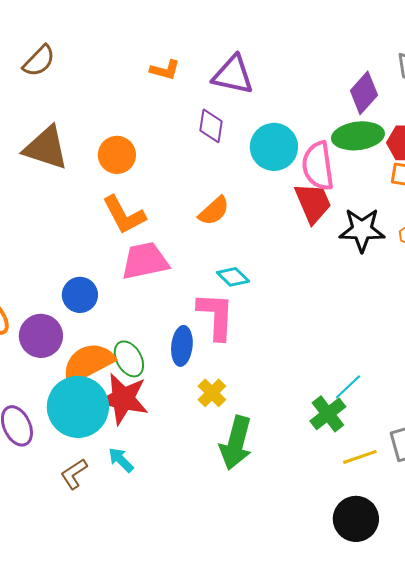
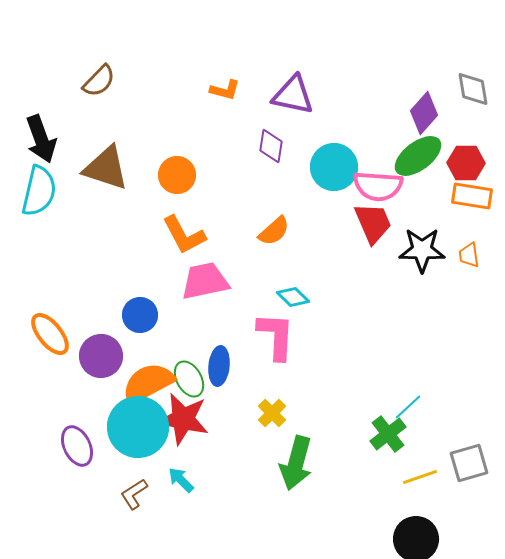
green ellipse: (358, 136) -> (418, 156), turned -30
pink semicircle: (318, 166) -> (378, 186), turned -78
blue ellipse: (182, 346) -> (219, 366), moved

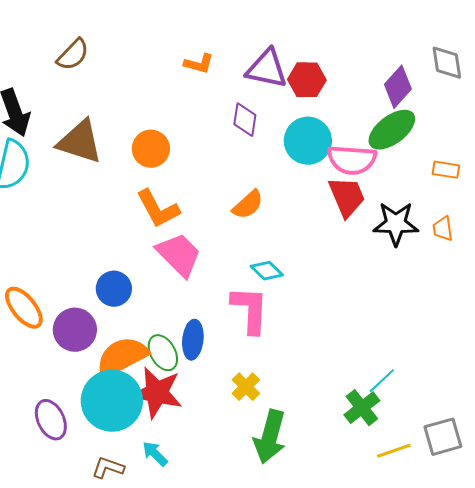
red hexagon: (466, 163) -> (307, 80), moved
orange rectangle: (472, 196) -> (446, 170), size x0.7
pink trapezoid: (205, 281) -> (179, 255), turned 57
brown L-shape: (134, 494) -> (108, 468), turned 52

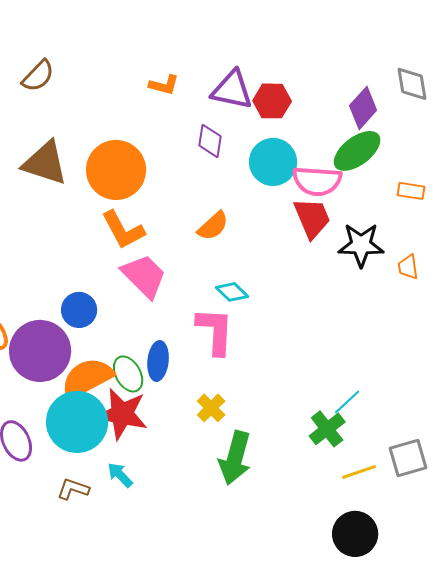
orange circle: (151, 149) -> (116, 170), size x1.6
orange trapezoid: (443, 229) -> (408, 267), moved
purple circle: (75, 330) -> (40, 351), size x1.4

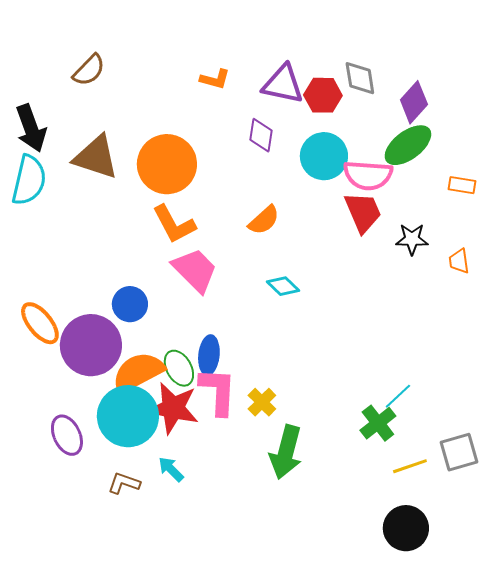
gray diamond: (412, 84) -> (360, 78), moved
black star: (361, 245) -> (412, 239), size x0.7
pink L-shape: (215, 331) -> (218, 391), moved

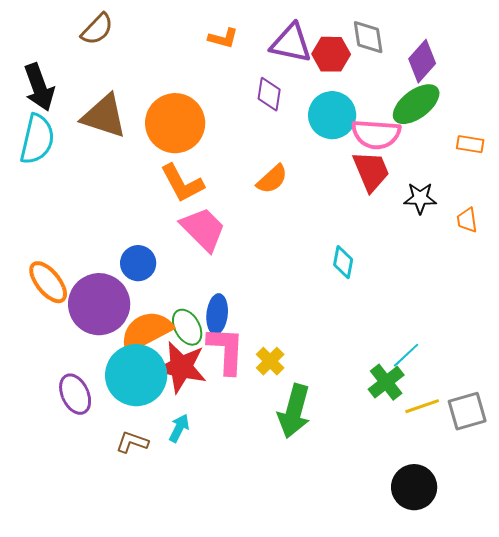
cyan diamond: (283, 286) -> (343, 262), moved, turned 56
yellow line: (410, 466) -> (422, 406), moved
cyan arrow: (171, 469) -> (179, 428), turned 72

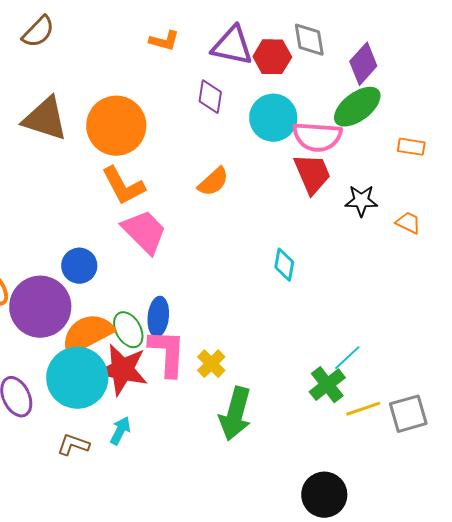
orange trapezoid: (467, 220) -> (408, 223), turned 124
black circle: (414, 487) -> (324, 495), moved

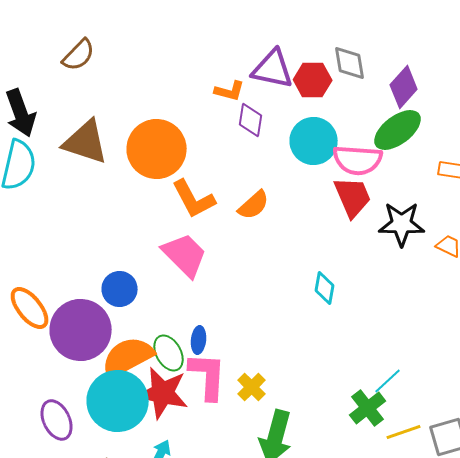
orange L-shape: (164, 41) -> (230, 91), moved
orange L-shape: (123, 186) -> (194, 199), moved
black star: (361, 201) -> (402, 224), size x1.4
blue ellipse: (158, 317) -> (199, 340), size x0.7

